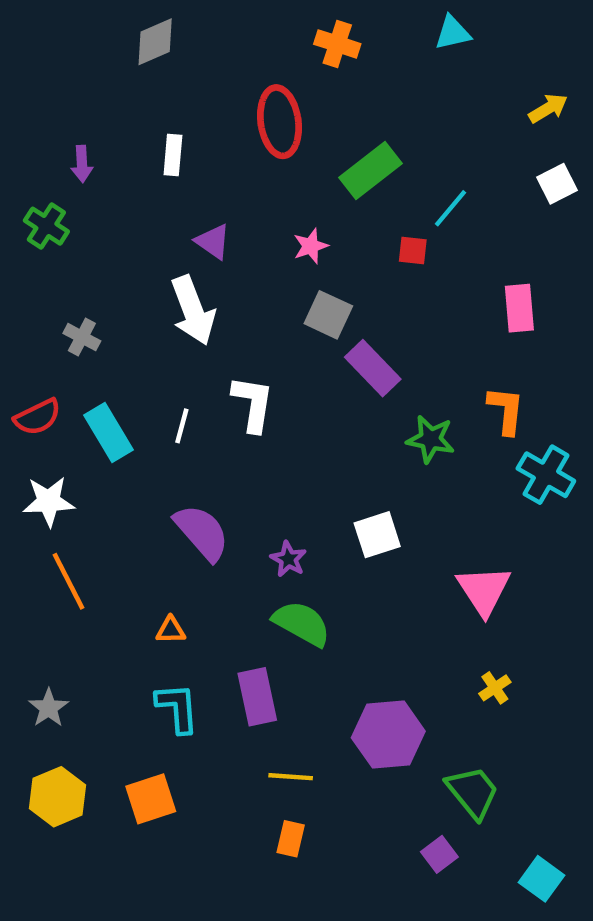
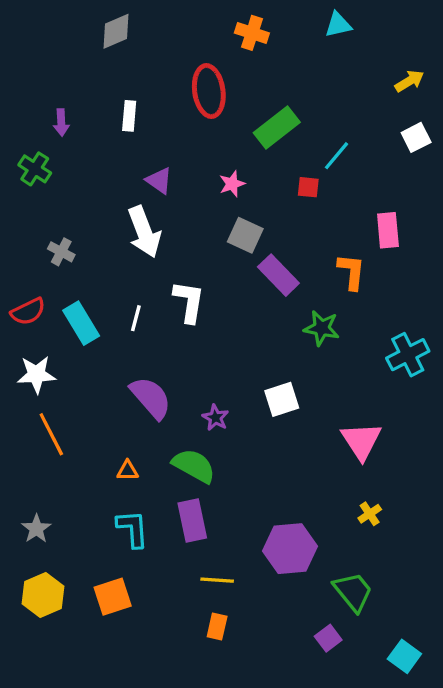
orange L-shape: (506, 410) -> (351, 272), moved
cyan cross: (546, 475) -> (408, 355), turned 33
green semicircle: (302, 623) -> (194, 466), moved

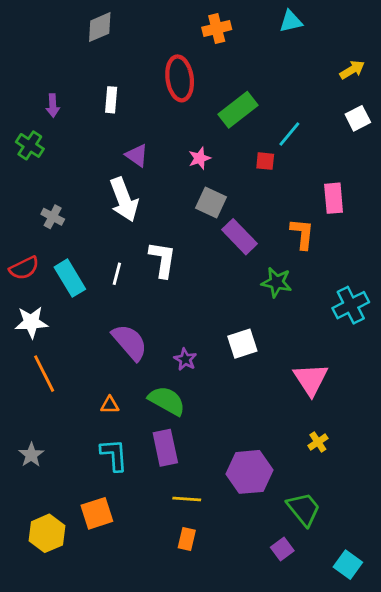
orange cross: (252, 33) -> (217, 28), turned -32
yellow hexagon: (43, 595) -> (47, 533), moved

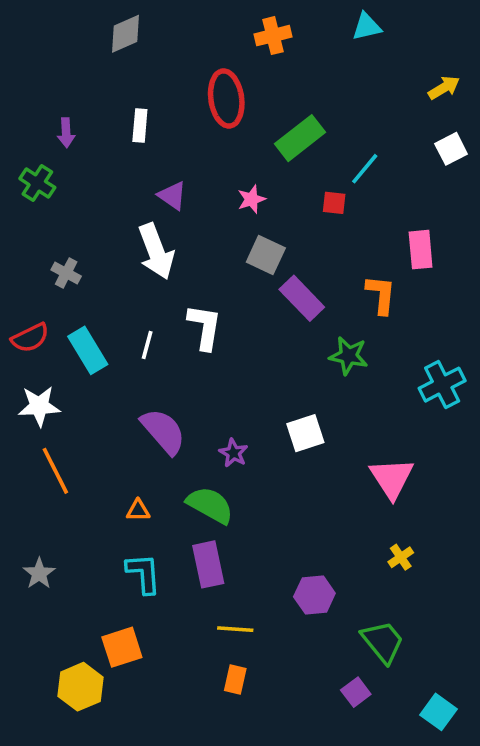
purple hexagon: (249, 472) -> (314, 595), size x0.7
yellow hexagon: (47, 533) -> (81, 687), moved

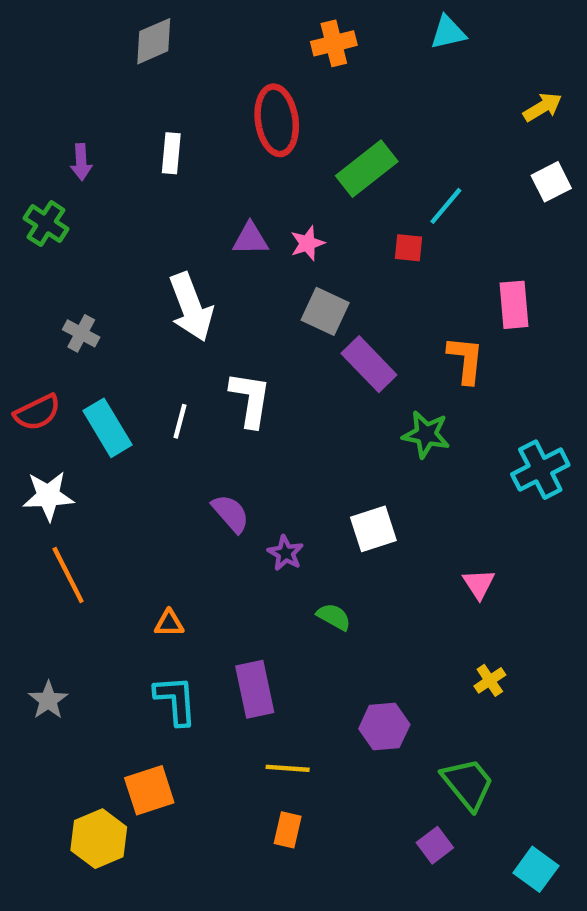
purple triangle: (172, 196) -> (250, 239), moved, turned -36
purple semicircle: (163, 431) -> (231, 513), moved, size x0.7
pink triangle: (392, 478) -> (479, 584), size x0.6
green semicircle: (210, 505) -> (334, 617), moved, size x0.6

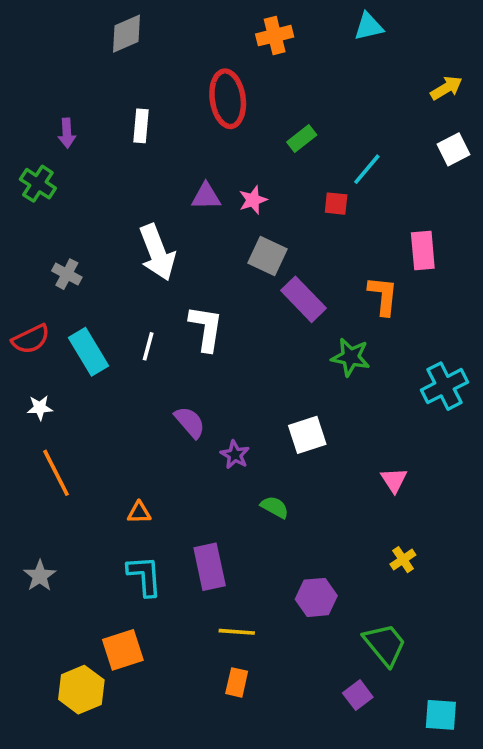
green rectangle: (367, 169) -> (302, 139), size x0.6
white star: (48, 496) -> (40, 408), size x0.6
cyan square: (536, 869) -> (441, 715), turned -32

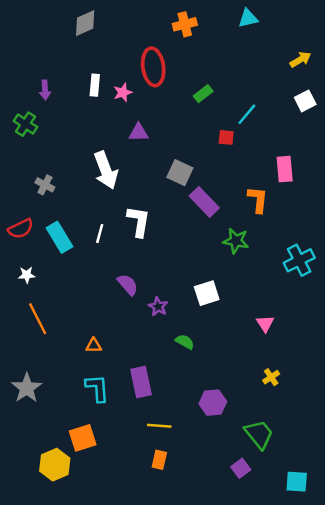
pink star: (253, 200) -> (123, 92), moved
gray star: (40, 576) -> (27, 388), size x1.4

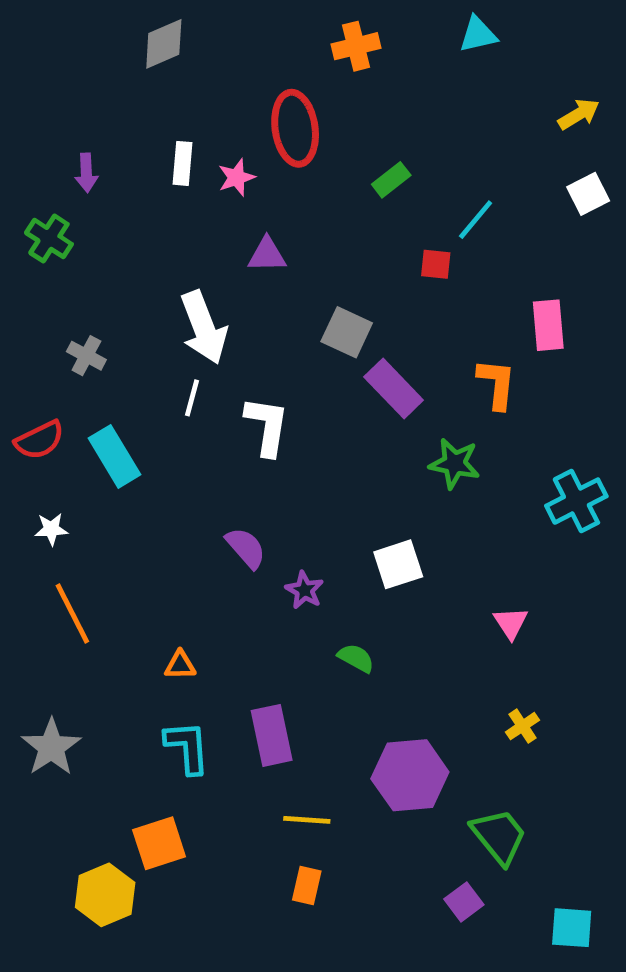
white line: (100, 234) -> (192, 398), moved
purple hexagon: (213, 403) -> (410, 775), size x1.4

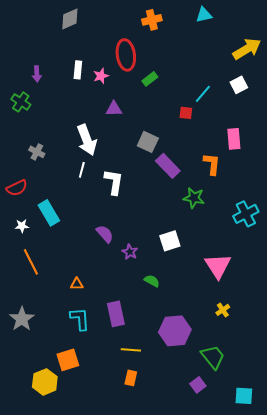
yellow arrow: (579, 114) -> (247, 49), size x1.6
green rectangle: (391, 180) -> (150, 79), moved
white square: (588, 194) -> (239, 85), moved
cyan rectangle: (115, 456) -> (49, 213), moved
pink triangle: (511, 623) -> (218, 266), size x1.8

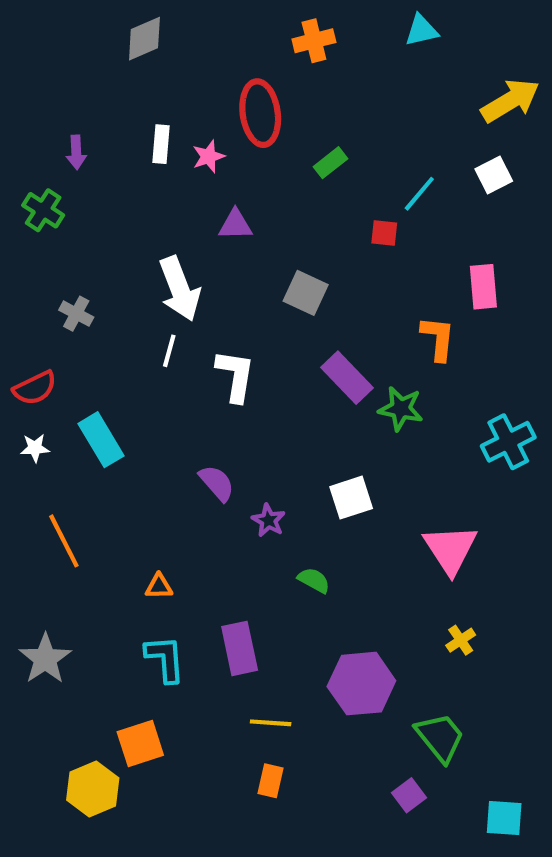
green rectangle: (150, 79) -> (330, 163), moved
purple rectangle: (168, 166) -> (347, 378), moved
white star: (22, 226) -> (35, 448), moved

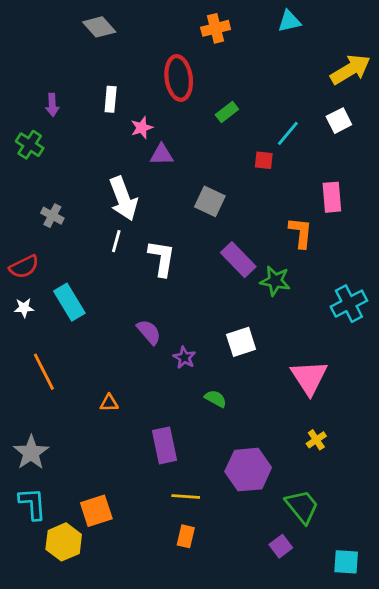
gray diamond: (144, 39) -> (99, 27), turned 72
pink star: (209, 156) -> (142, 128), moved
cyan L-shape: (165, 659) -> (32, 504), moved

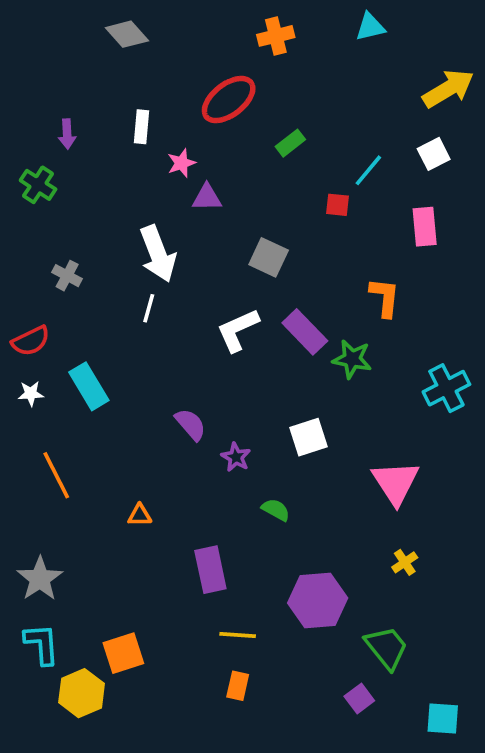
red ellipse: (179, 78) -> (229, 100), turned 60
pink rectangle: (332, 197) -> (425, 227), moved
white L-shape: (162, 258) -> (238, 330), moved, turned -123

